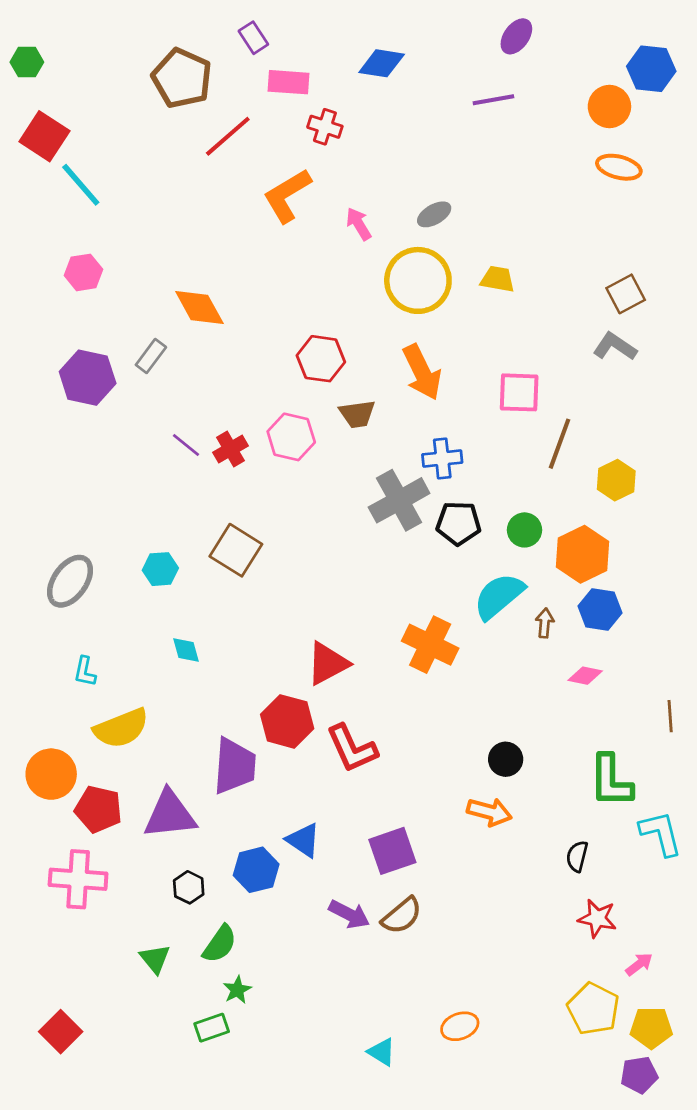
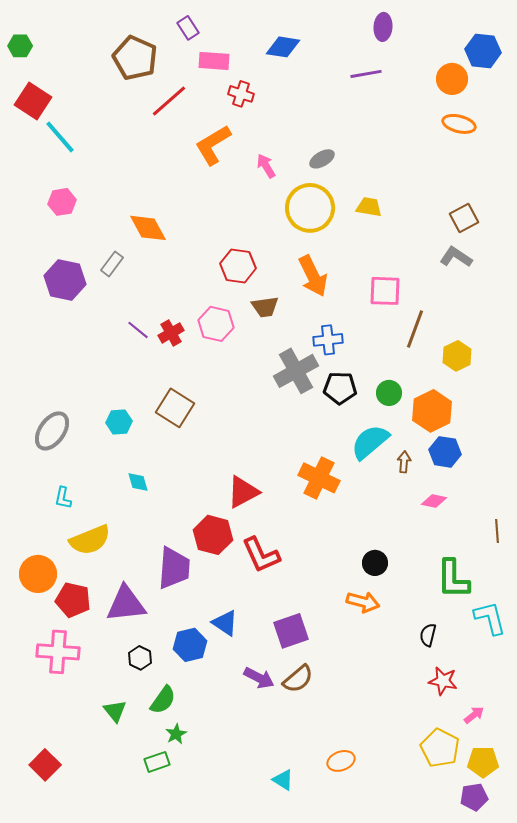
purple ellipse: (516, 36) -> (383, 27), turned -32

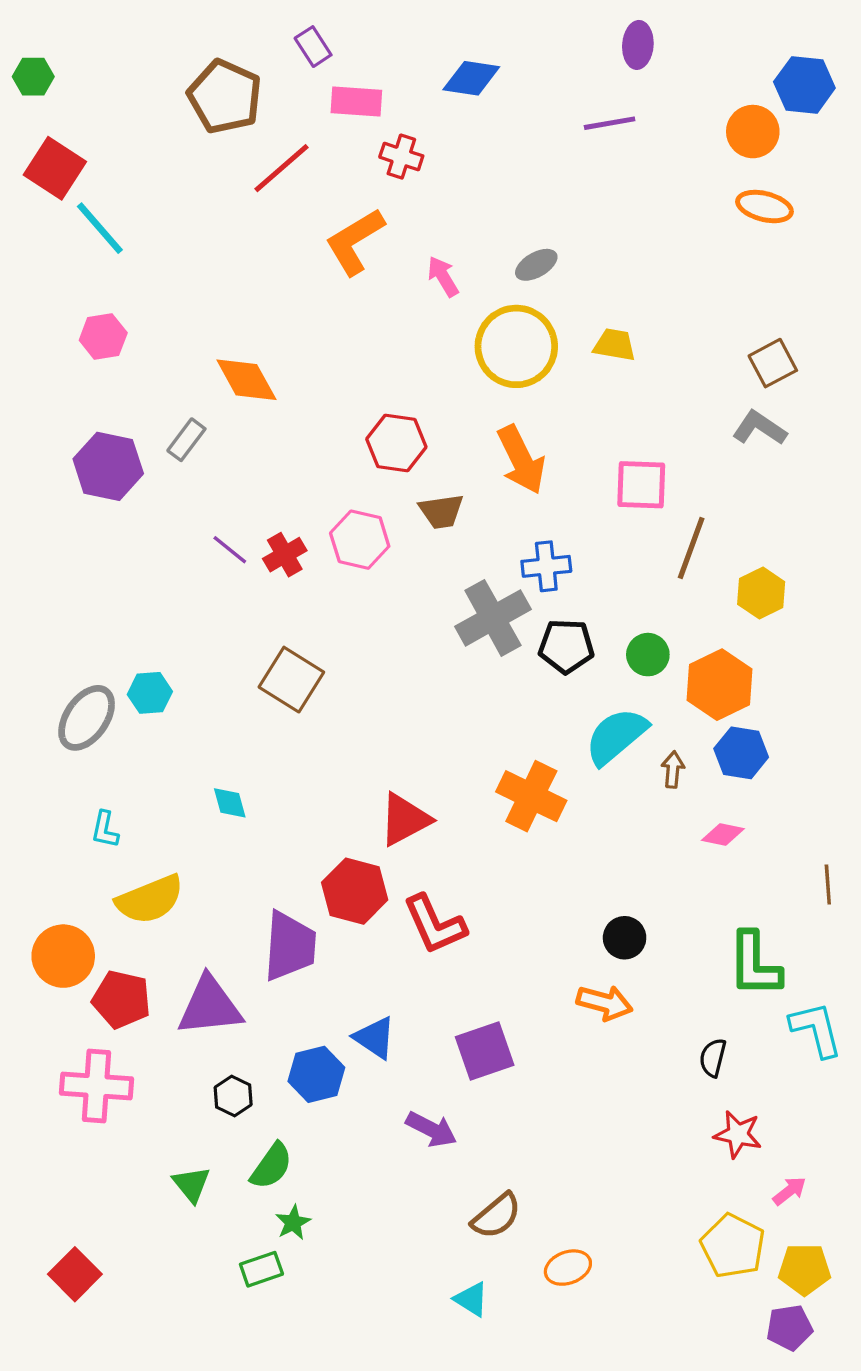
cyan hexagon: (119, 422) -> (150, 693), moved
brown semicircle: (298, 679) -> (496, 1216), moved

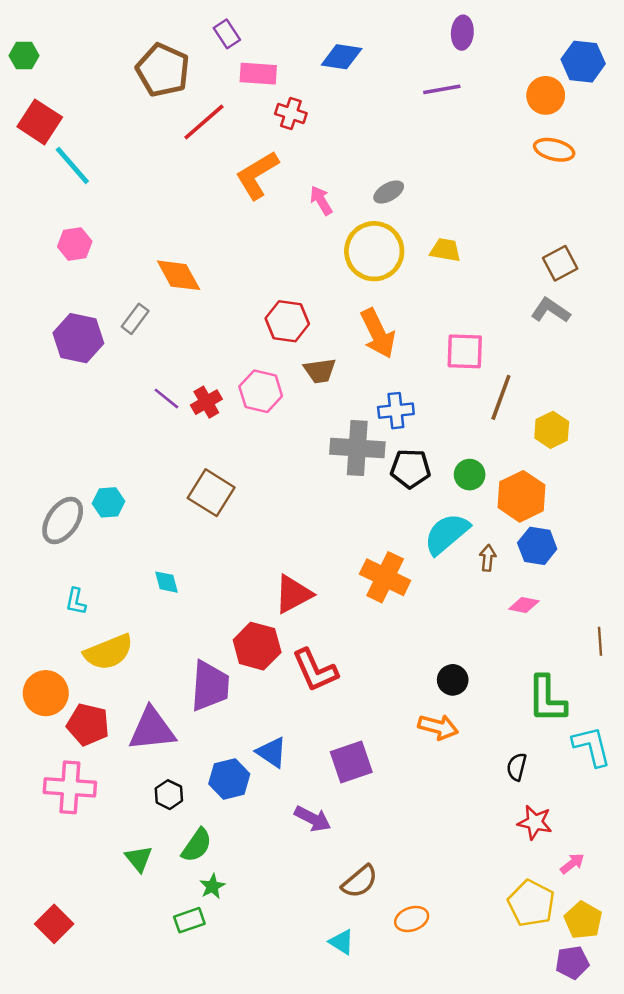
gray cross: (493, 618) -> (357, 448), turned 33
yellow pentagon: (804, 1269) -> (583, 920), turned 30

